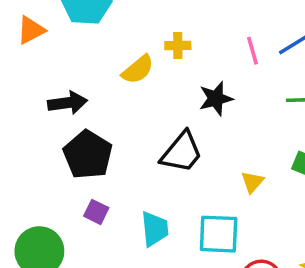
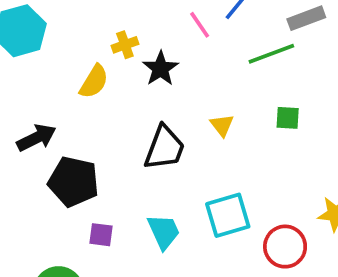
black star: (216, 99) -> (161, 69), moved
yellow triangle: (252, 182) -> (222, 125), moved

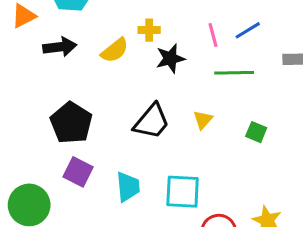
green line: (271, 54) -> (234, 73), moved
black arrow: (36, 138) -> (60, 47), moved
purple square: (101, 235) -> (78, 172), size x1.4

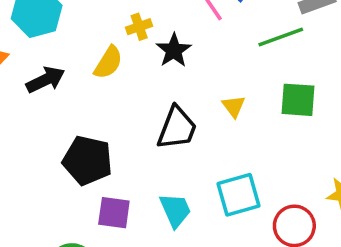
green line: (234, 73) -> (281, 37), moved
green square: (256, 132) -> (298, 100), size x1.5

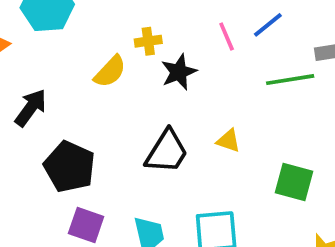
black arrow: (46, 80) -> (31, 108), moved, turned -39
green square: (298, 100) -> (294, 182), moved
yellow triangle: (234, 106) -> (228, 141), turned -45

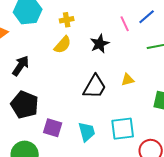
yellow cross: (148, 41) -> (67, 20), moved
yellow triangle: (228, 141) -> (128, 80), turned -32
black pentagon: (69, 167) -> (25, 105), moved

